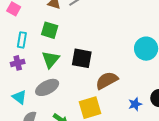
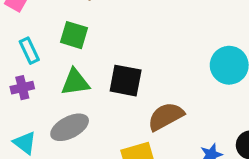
cyan rectangle: (22, 40) -> (29, 51), turned -35
green triangle: (51, 59) -> (75, 82), turned 42

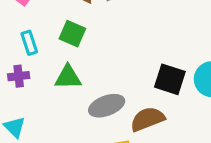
black square: (126, 81) -> (170, 79), moved
gray ellipse: (70, 127) -> (107, 106), moved

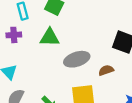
brown semicircle: (148, 119) -> (106, 70), size x0.6

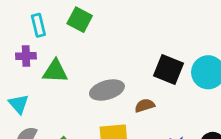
green triangle: (50, 37) -> (55, 71), moved

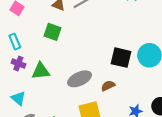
cyan rectangle: (38, 25) -> (15, 41), moved
purple cross: (26, 56) -> (18, 64), turned 32

